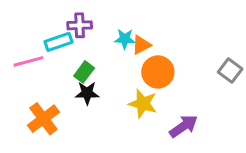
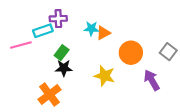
orange circle: (158, 72) -> (131, 53), moved
orange cross: (43, 119) -> (49, 94), moved
purple arrow: (183, 126) -> (152, 80), moved, turned -85

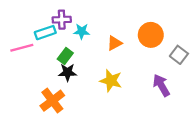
cyan star: (91, 29) -> (82, 31), moved
orange triangle: (103, 33) -> (114, 43), moved
orange circle: (131, 53) -> (151, 35), moved

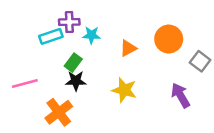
pink line: (22, 48) -> (25, 84), moved

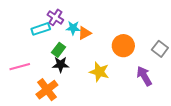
purple cross: (69, 22) -> (55, 17), turned 35
orange circle: (169, 39) -> (123, 46), moved
orange triangle: (128, 48) -> (85, 33), moved

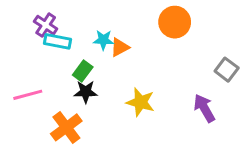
purple cross: (55, 17) -> (46, 25), moved
cyan rectangle: (41, 29) -> (57, 41), turned 30
orange circle: (123, 46) -> (175, 22), moved

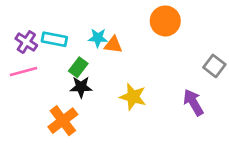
purple cross: (46, 25) -> (26, 42), moved
orange triangle: (120, 47) -> (113, 45), turned 36
pink line: (28, 95) -> (23, 72), moved

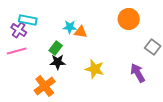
orange circle: (165, 21) -> (129, 19), moved
cyan rectangle: (54, 39) -> (28, 20), moved

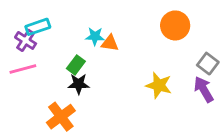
cyan rectangle: (28, 20) -> (38, 27), turned -30
yellow star: (95, 69) -> (159, 85), moved
purple arrow: (138, 73) -> (204, 89), moved

